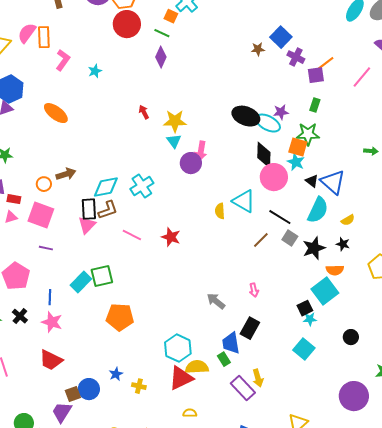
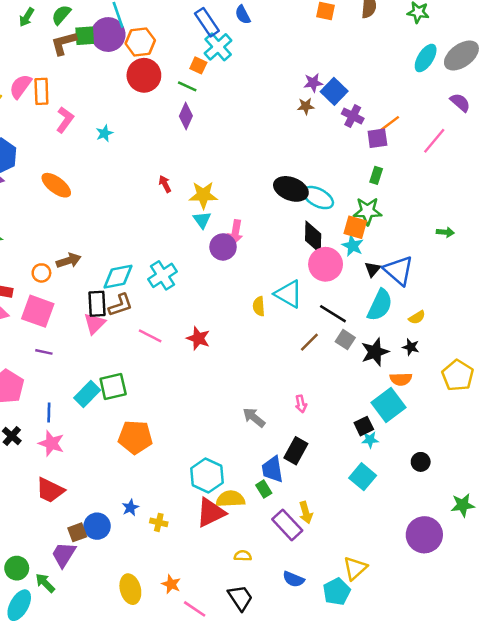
purple star: (281, 112) -> (313, 83), moved
black triangle: (312, 181) -> (372, 269), turned 32
yellow semicircle: (190, 413) -> (243, 556), moved

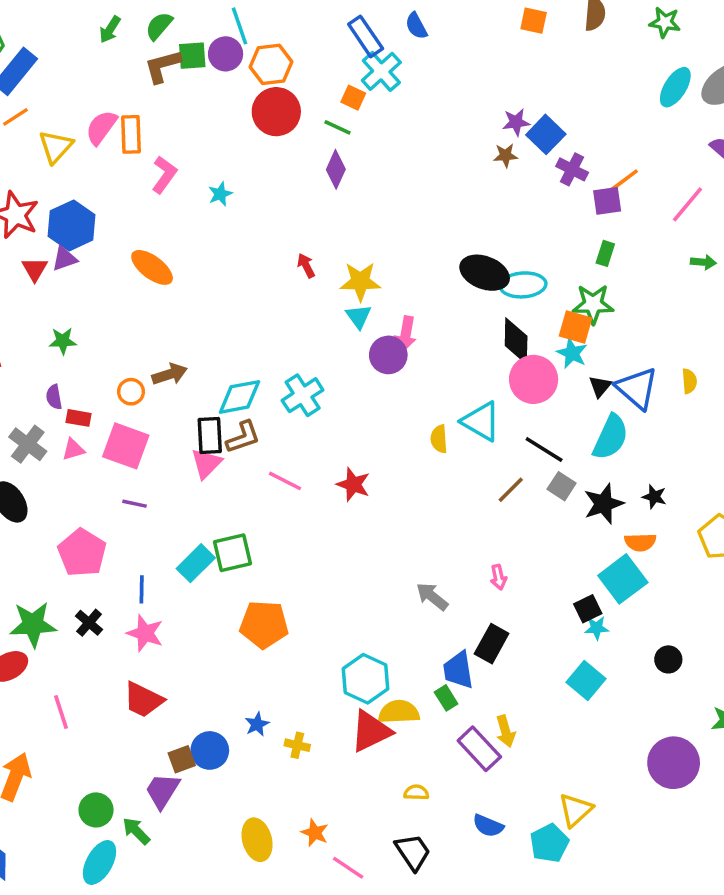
purple circle: (108, 35) -> (226, 54), size x0.7
cyan ellipse: (318, 198) -> (523, 285), turned -32
green arrow: (445, 232) -> (703, 262), moved
yellow semicircle: (417, 317) -> (689, 381), moved, turned -63

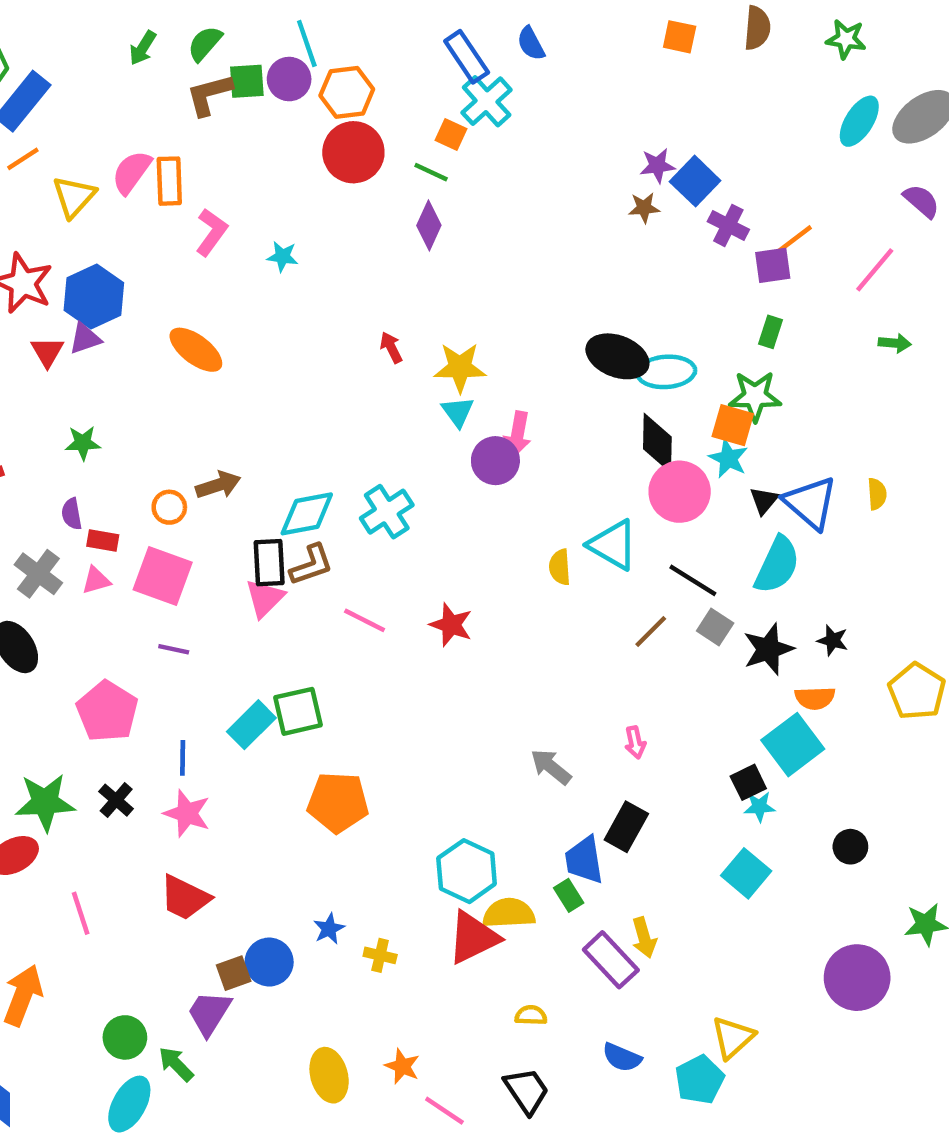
cyan star: (220, 194) -> (282, 257), turned 30

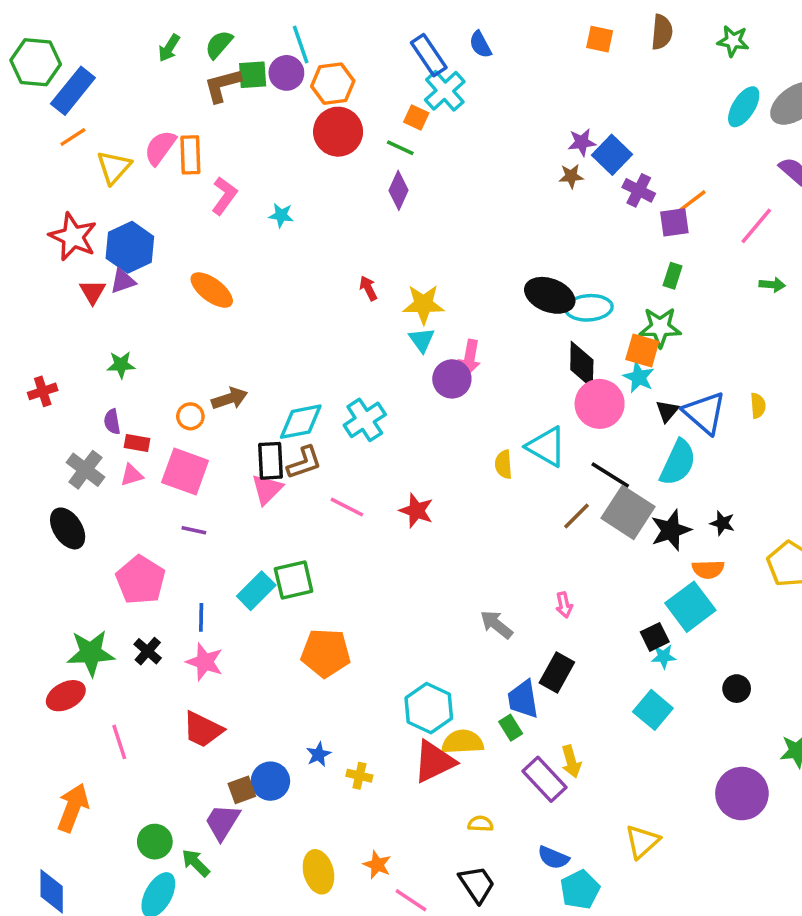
gray square: (715, 627) -> (628, 512), size x1.8
cyan pentagon: (700, 1080) -> (580, 890), moved

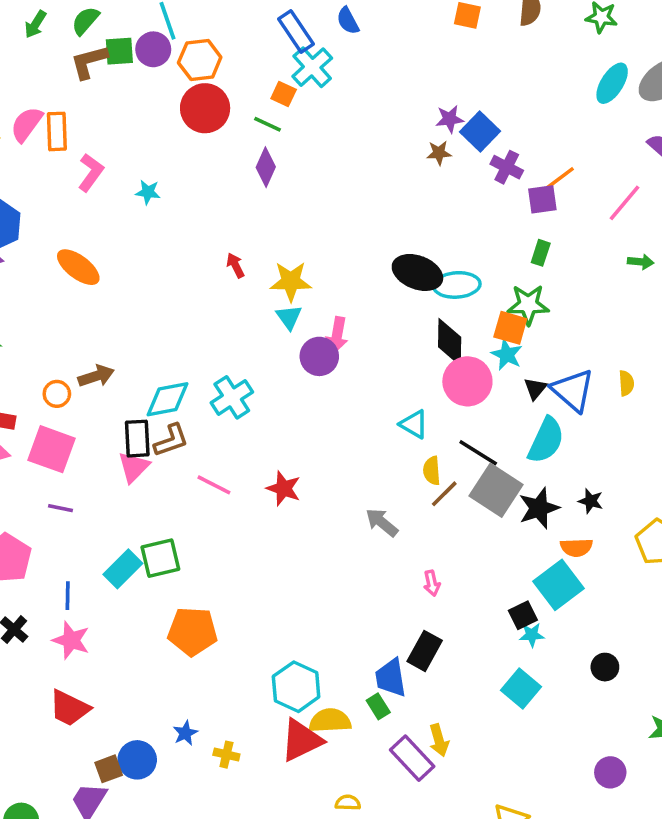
cyan triangle: (546, 447) -> (414, 424), size x0.7
yellow semicircle: (504, 464) -> (432, 471), moved
gray arrow: (496, 624) -> (382, 522), moved
purple circle: (742, 794) -> (610, 772), size x0.6

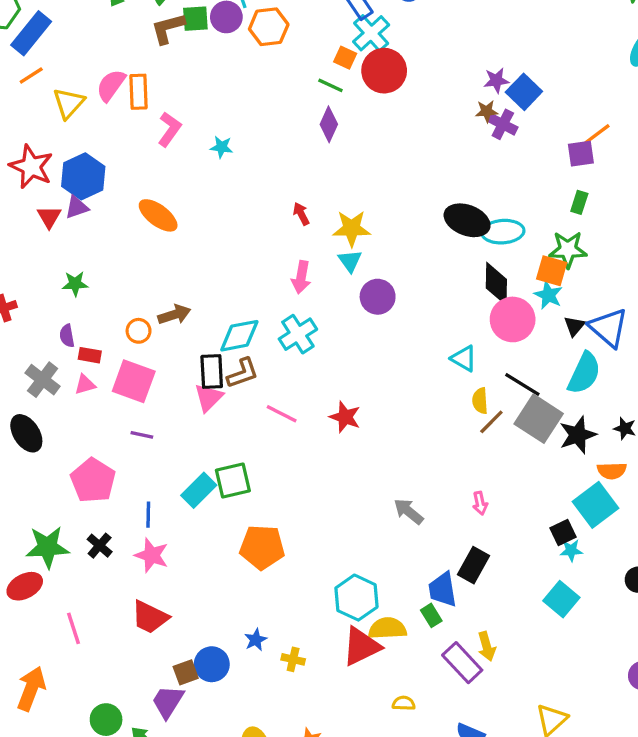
red circle: (205, 108) -> (384, 71), moved
purple cross: (507, 167) -> (503, 124), moved
pink arrow: (337, 335) -> (301, 277), moved
gray arrow: (382, 522) -> (409, 511), moved

